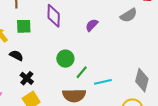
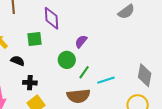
purple semicircle: (92, 25) -> (81, 41), moved
green square: (24, 26) -> (35, 39), moved
black cross: (27, 78) -> (30, 83), turned -32

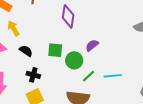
green square: (35, 39) -> (55, 50), moved
cyan line: (106, 80) -> (113, 76), moved

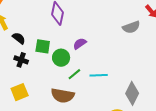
black semicircle: (26, 51) -> (19, 38), moved
black cross: (33, 75) -> (21, 60), moved

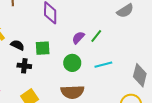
green circle: (61, 58) -> (72, 63), moved
green line: (74, 74) -> (96, 36), moved

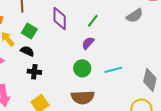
green line: (96, 36) -> (93, 21), moved
green square: (43, 48) -> (29, 31), moved, turned 35

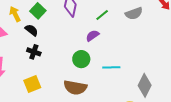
gray semicircle: (135, 16) -> (134, 13), moved

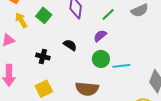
black semicircle: (32, 30) -> (70, 45), moved
green circle: (81, 59) -> (101, 59), moved

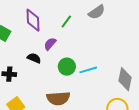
purple semicircle: (100, 36) -> (50, 44), moved

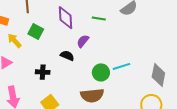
green line: (66, 21) -> (99, 18), turned 64
green circle: (67, 67) -> (101, 72), moved

